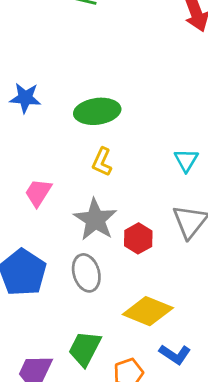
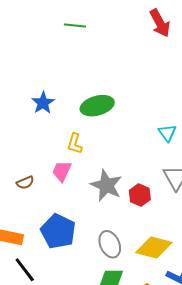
blue star: (25, 98) -> (43, 103), turned -30
yellow L-shape: (102, 162) -> (75, 144), moved
gray ellipse: (86, 273) -> (110, 244), moved

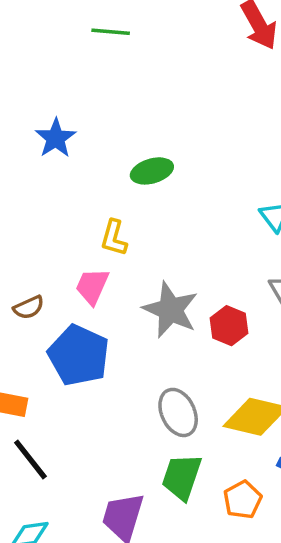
blue star: (43, 103) -> (56, 138), moved
green ellipse: (97, 106) -> (152, 171), size x0.7
blue pentagon: (58, 231) -> (79, 355), moved

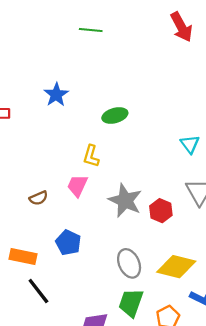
blue pentagon: (79, 355) -> (68, 243), moved, size x0.7

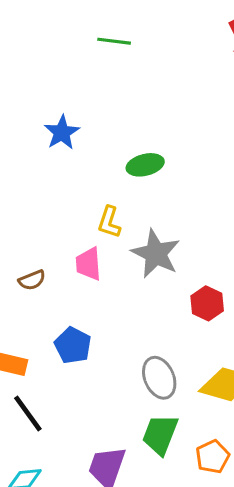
pink trapezoid: (77, 186) -> (88, 264), turned -30
gray star: (125, 201) -> (156, 254), moved

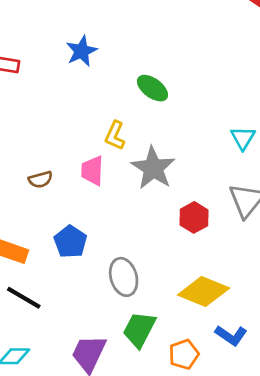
green ellipse: (145, 165) -> (152, 88), turned 44
gray ellipse: (159, 378) -> (124, 277), moved
black line: (28, 414) -> (24, 298), turned -30

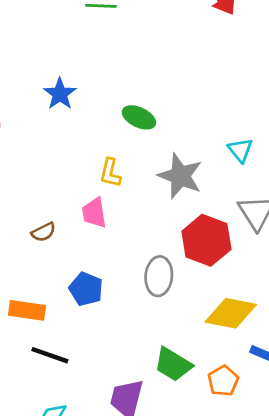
gray star: (153, 168) -> (180, 176), moved
red hexagon: (194, 217) -> (206, 240), size x1.6
gray ellipse: (124, 277) -> (159, 276), moved, turned 33
green trapezoid: (139, 329) -> (173, 364), turned -75

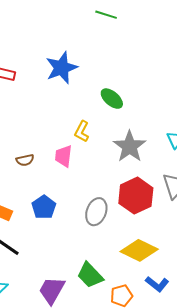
blue star: (60, 94) -> (62, 68), size x1.4

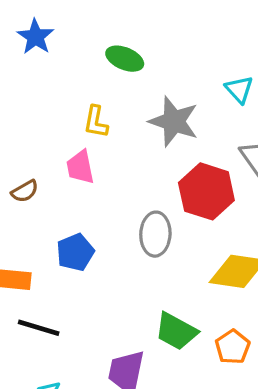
blue star: (62, 68) -> (35, 37), size x0.7
blue pentagon: (44, 207) -> (75, 252), turned 30

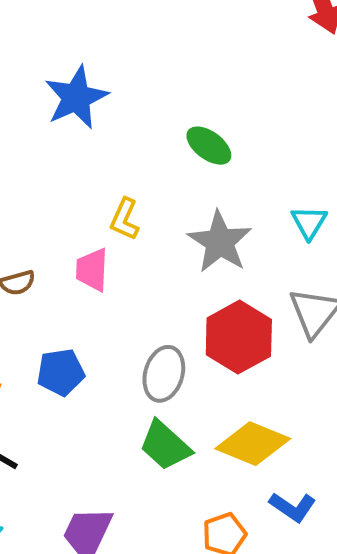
blue star: (35, 37) -> (76, 97), size x1.4
green ellipse: (125, 59) -> (209, 146), moved
green trapezoid: (176, 331) -> (165, 445), moved

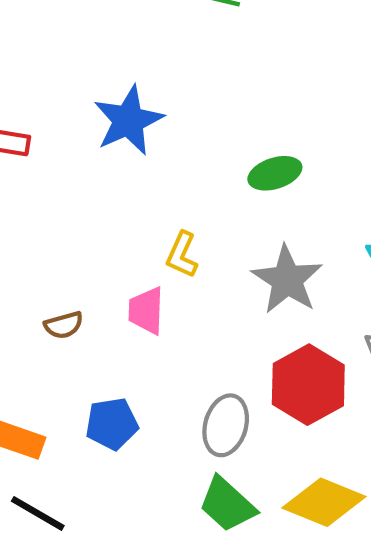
green ellipse: (209, 146) -> (275, 173), turned -54

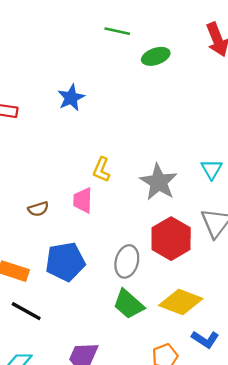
blue star: (128, 120) -> (71, 98), size x0.7
green ellipse: (275, 173) -> (156, 56), moved
blue pentagon: (112, 424) -> (65, 262), size x1.4

